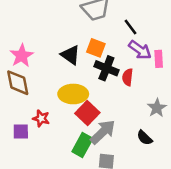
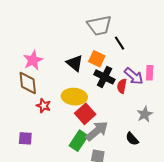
black line: (131, 27) -> (120, 43), moved
purple arrow: (140, 50) -> (134, 76), moved
red star: (41, 118) -> (44, 106), moved
purple square: (21, 131) -> (25, 138), moved

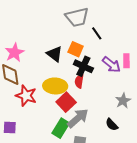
red semicircle: (122, 86) -> (79, 81), moved
red star: (44, 106) -> (26, 96), size x1.5

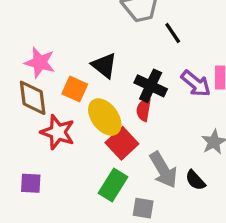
orange square: (76, 49) -> (75, 89), moved
pink star: (15, 53) -> (40, 62), turned -30
yellow ellipse: (55, 86) -> (105, 117), turned 50
gray arrow: (78, 118) -> (163, 170), moved, turned 100

